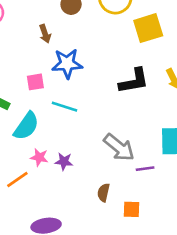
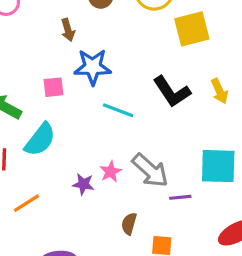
black L-shape: (134, 81) -> (172, 92), turned 64
cyan line: (65, 107) -> (118, 110), moved
pink star: (39, 157) -> (111, 172), moved, turned 30

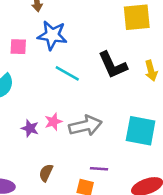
gray arrow: (150, 170) -> (85, 126), turned -64
purple line: (180, 197) -> (99, 169), moved
brown semicircle: (129, 224) -> (46, 173), moved

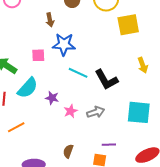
black L-shape: (113, 65) -> (106, 80), moved
gray arrow: (85, 126) -> (96, 112), size x0.7
purple star: (30, 128) -> (52, 98), moved

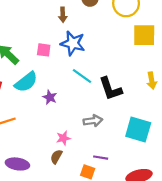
pink star: (71, 111) -> (63, 138), moved

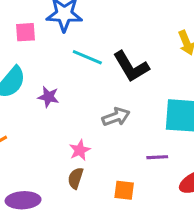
purple line: (101, 158) -> (157, 157), moved

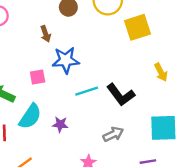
cyan line: (87, 57) -> (87, 91), turned -35

